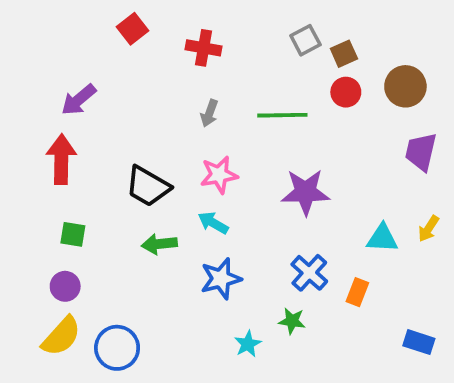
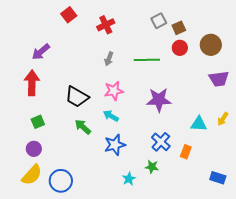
red cross: (204, 48) -> (106, 25), turned -36
purple trapezoid: (421, 152) -> (219, 79), turned -110
green square: (73, 234) -> (38, 122), turned -32
green arrow: (159, 244) -> (83, 127), turned 48

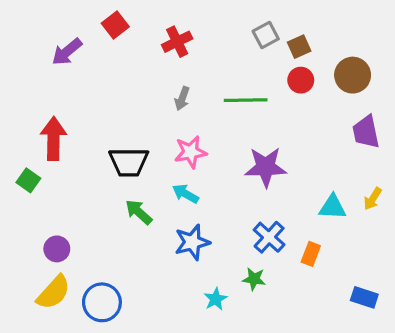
purple arrow: (41, 52) -> (67, 52), moved
purple trapezoid: (219, 79) -> (366, 132), turned 85
black trapezoid: (77, 97) -> (129, 162), turned -30
green square: (38, 122) -> (28, 180), moved, turned -32

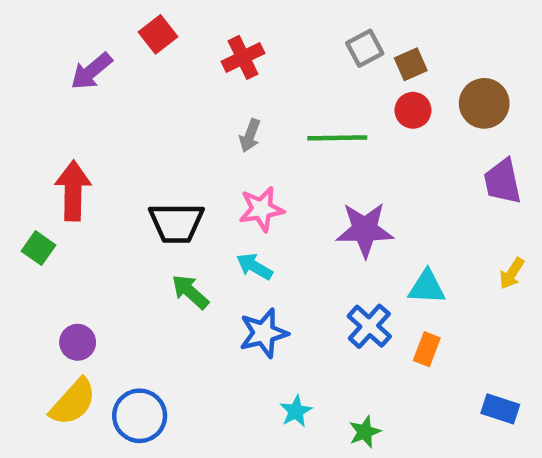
cyan triangle: (333, 207) -> (427, 287), moved
green star: (254, 279) -> (365, 432), moved, turned -30

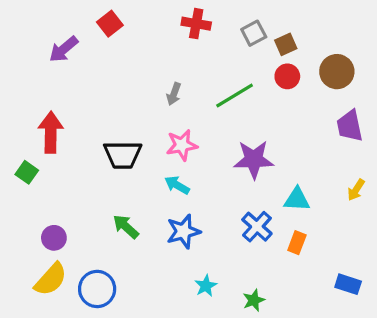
red cross: (243, 57) -> (196, 24), moved, turned 36
green line: (337, 138) -> (235, 96), turned -30
green arrow: (190, 292) -> (126, 227), moved

